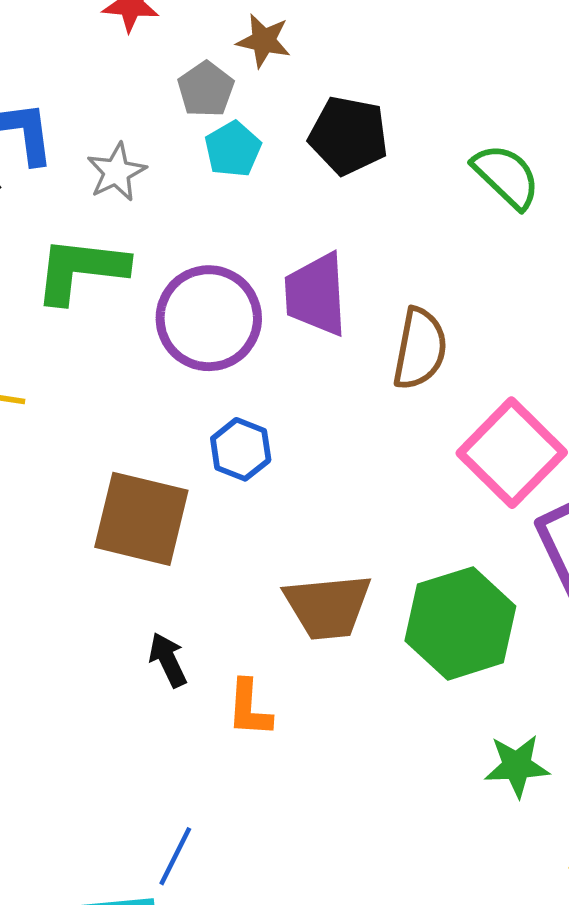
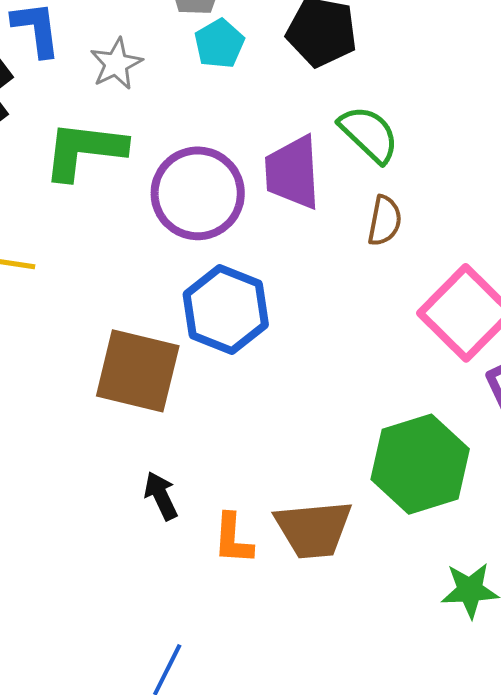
green semicircle: (506, 176) -> (369, 134), moved
brown semicircle: (420, 349) -> (385, 221), size x0.7
blue hexagon: (241, 449) -> (226, 310), size x1.6
brown trapezoid: (328, 607) -> (313, 529), moved

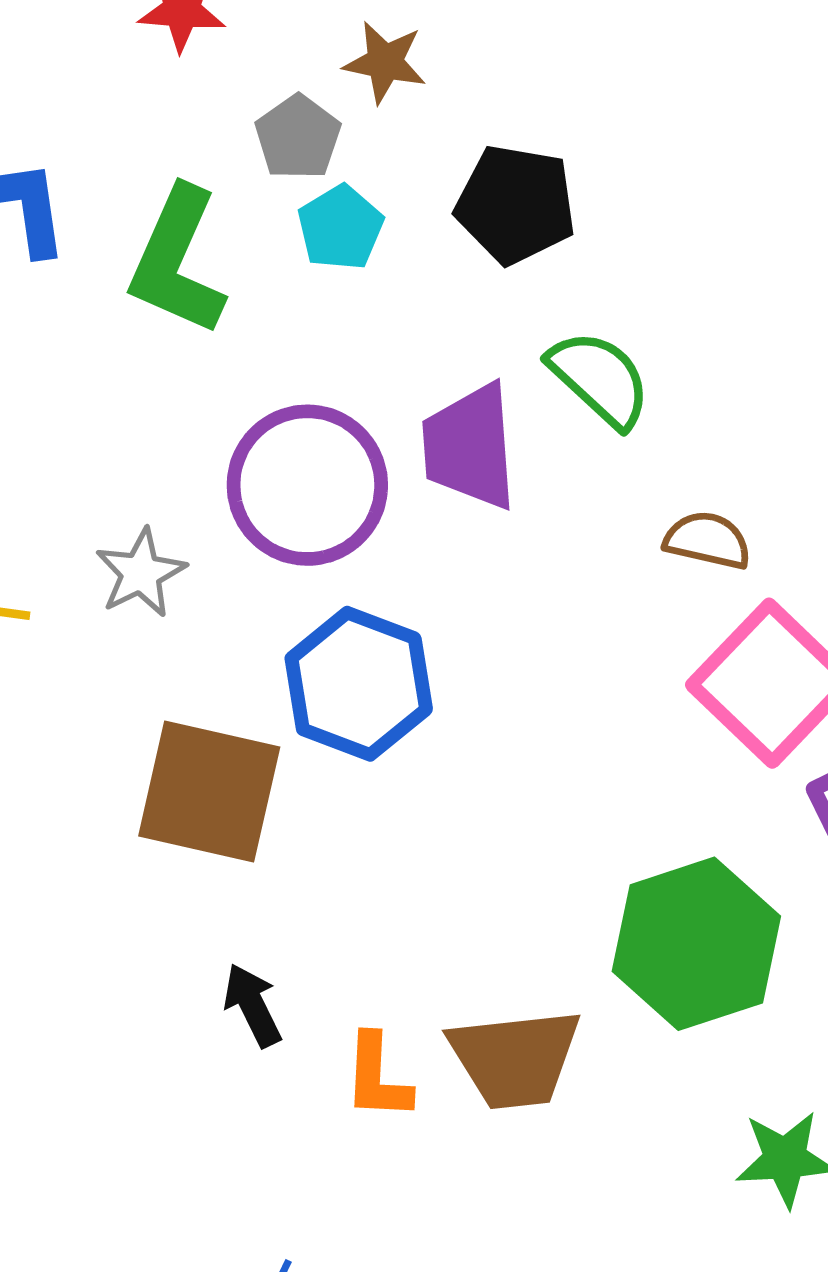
gray star: (116, 64) -> (141, 573), moved
green L-shape: (84, 150) -> (177, 261), moved, turned -72
brown semicircle: (385, 221) -> (708, 540), moved, turned -87

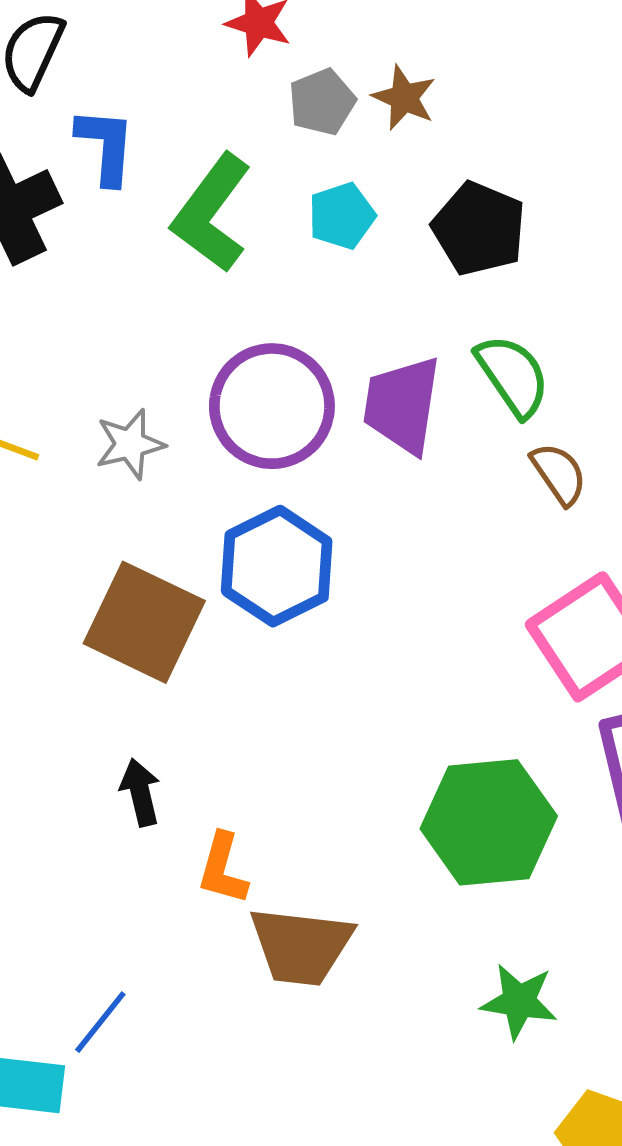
gray pentagon: (298, 137) -> (322, 102), moved
brown semicircle: (708, 540) -> (559, 474), moved, turned 30
brown trapezoid: (515, 1058) -> (301, 946), moved

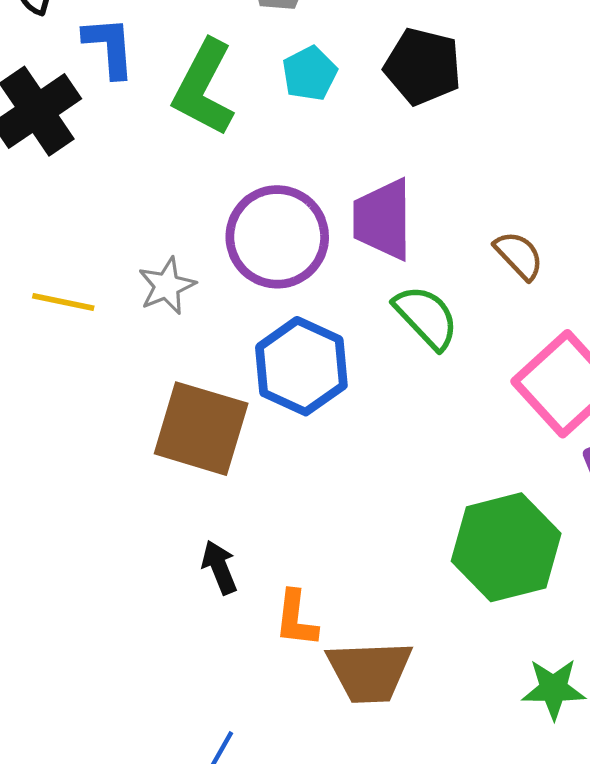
green semicircle: (513, 376) -> (426, 317), moved

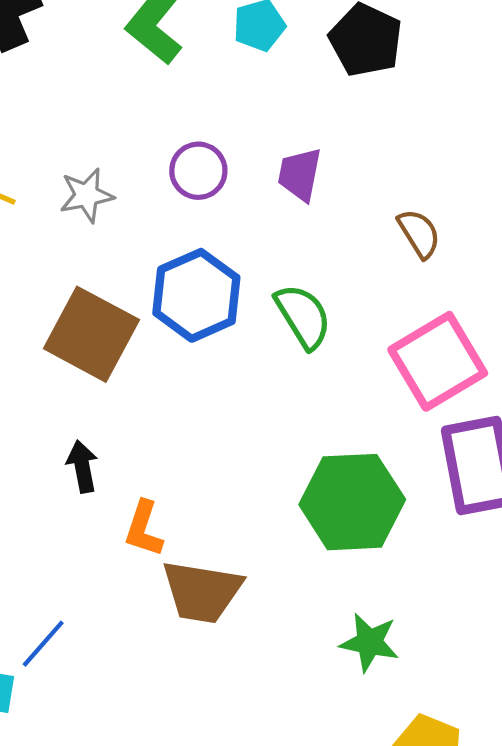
purple trapezoid: (383, 219) -> (300, 174), size x0.7
purple circle: (277, 237) -> (198, 171), size x0.6
green semicircle: (426, 317) -> (303, 316), moved

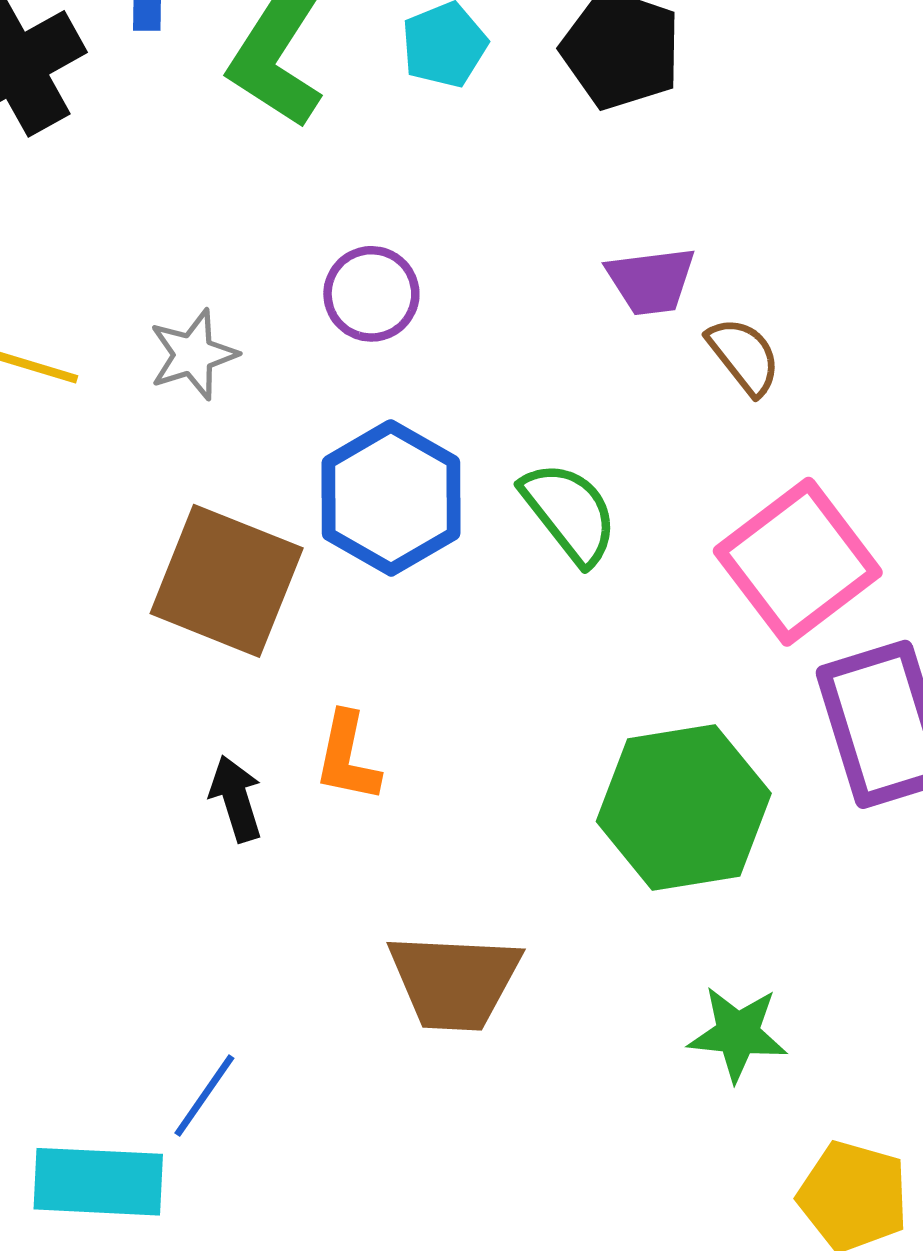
purple trapezoid: (300, 174) -> (651, 281), moved, turned -102
orange L-shape: (144, 529) -> (347, 757), moved

